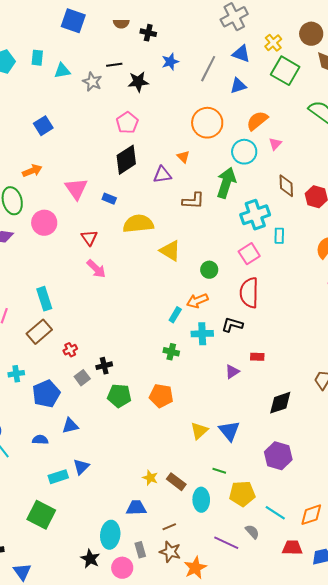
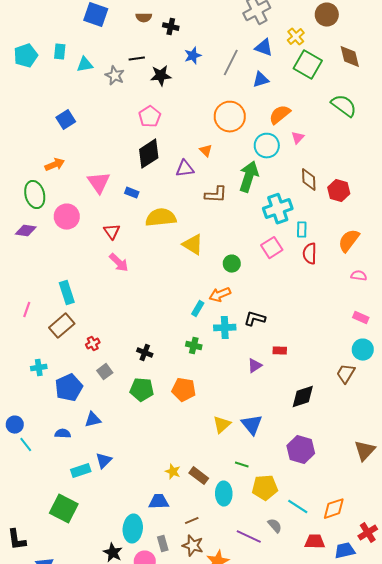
brown circle: (311, 34) -> (327, 15), moved
red semicircle: (249, 293) -> (310, 254), moved, size x0.7
black cross: (104, 366) -> (145, 353), moved, turned 35

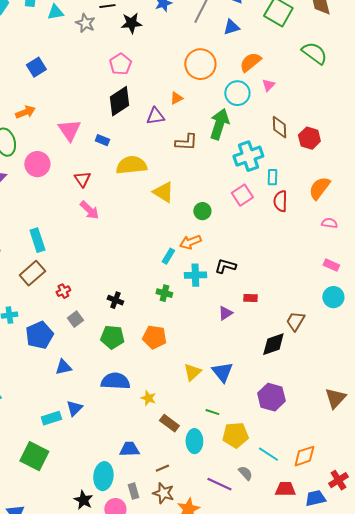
orange triangle: (206, 151) -> (176, 98), turned 48
brown trapezoid: (346, 374) -> (295, 321), moved
blue semicircle: (63, 434) -> (115, 381), moved, size x1.8
yellow star: (173, 472) -> (148, 398), moved

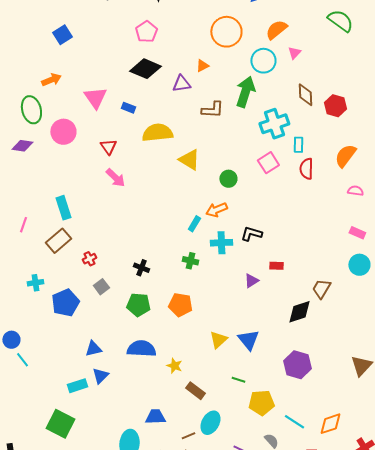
black diamond: (119, 101) -> (145, 69), turned 56
blue triangle: (63, 367) -> (93, 349), moved
cyan ellipse: (194, 441) -> (210, 423), moved, turned 30

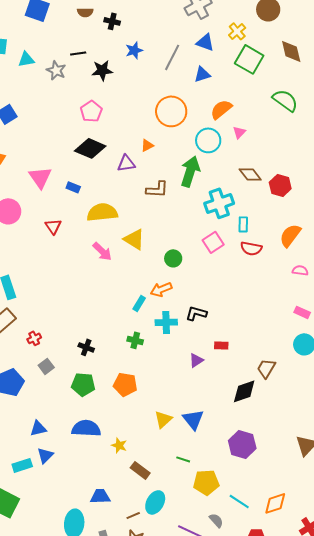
brown diamond: (305, 95) -> (250, 174), turned -35
red semicircle: (306, 169) -> (251, 248), turned -80
pink arrow: (115, 178) -> (102, 251), moved

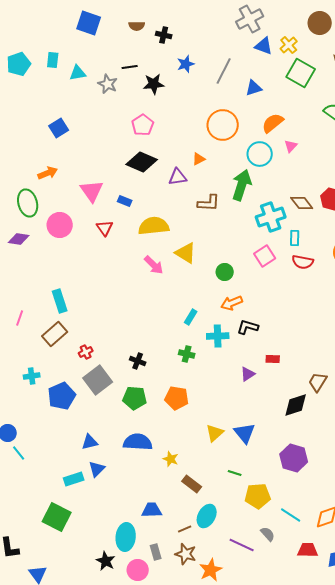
blue triangle: (205, 42) -> (264, 46), moved
brown diamond: (250, 174) -> (302, 203), moved
red triangle: (53, 226) -> (105, 228), moved
orange arrow: (161, 289) -> (232, 303), moved
gray square: (46, 366) -> (98, 380), size x1.8

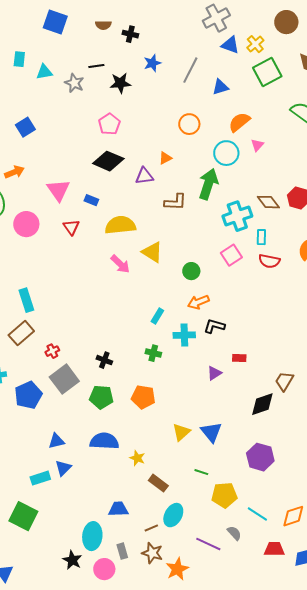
green square: (301, 73) -> (267, 72), turned 32
orange circle: (223, 125) -> (189, 124), size x0.7

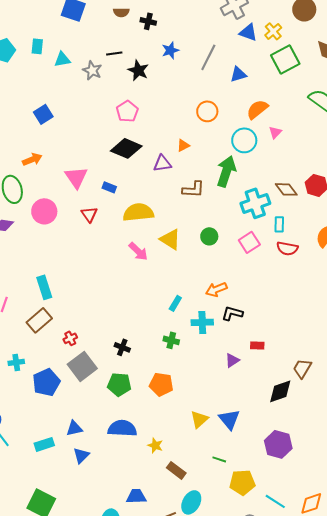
black star: (120, 83) -> (138, 70), turned 30
green circle: (191, 271) -> (209, 236), moved
cyan rectangle: (40, 478) -> (44, 444), moved

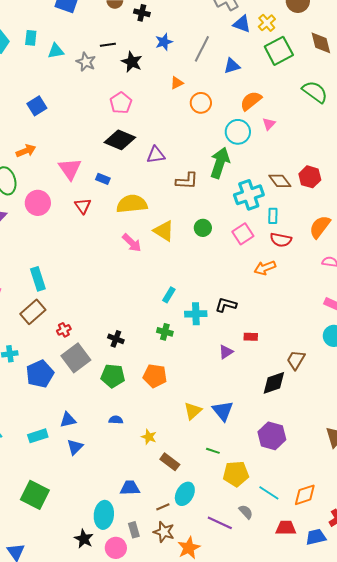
orange triangle: (183, 145) -> (177, 83), moved
orange arrow: (216, 289) -> (265, 268), moved
blue semicircle: (122, 428) -> (116, 420), size x0.5

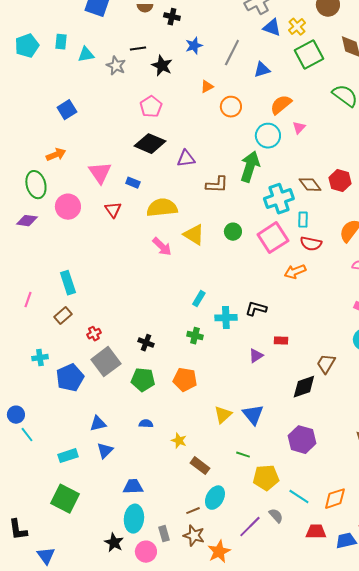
pink square: (243, 234) -> (273, 238), size x1.4
brown rectangle: (33, 312) -> (63, 316), size x0.7
cyan rectangle: (38, 436) -> (68, 456), moved
blue trapezoid: (130, 488) -> (133, 487), moved
purple line: (220, 523) -> (250, 527), turned -70

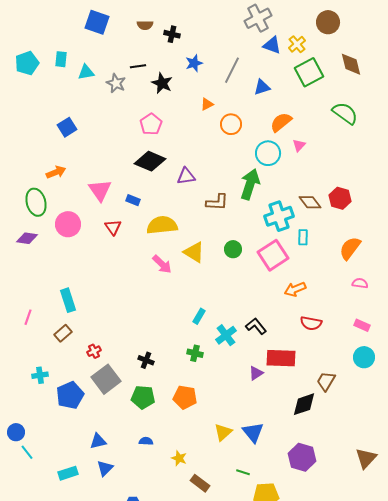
red semicircle: (311, 244) -> (311, 323), moved
black L-shape: (256, 309) -> (256, 326), turned 35
cyan cross: (226, 318) -> (226, 335), turned -35
red rectangle: (281, 341) -> (281, 358), size x2.0

